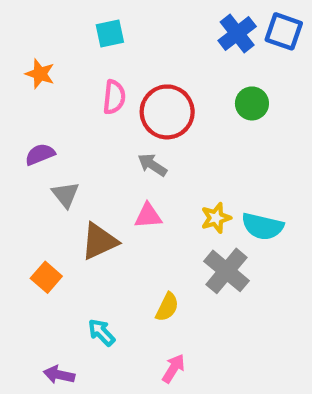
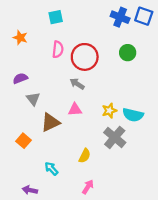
blue cross: (237, 34) -> (120, 17), turned -30

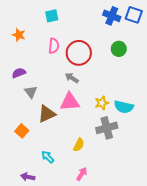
pink triangle: (75, 110) -> (70, 102), size x1.5
gray cross: (115, 137) -> (107, 128), turned 35

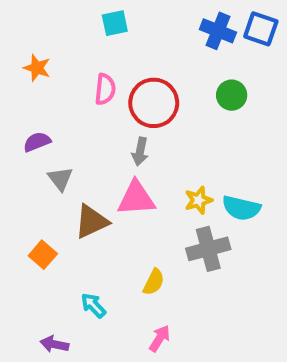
cyan square: (52, 16) -> (115, 23), moved
gray arrow: (72, 78) -> (140, 152), turned -112

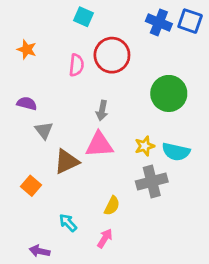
cyan square: (115, 23) -> (84, 17), turned 36
green circle: (232, 95) -> (169, 93), moved, size x1.6
red circle: (154, 103) -> (112, 55), moved
purple semicircle: (37, 142) -> (27, 103), turned 36
pink arrow: (160, 338) -> (105, 238), moved

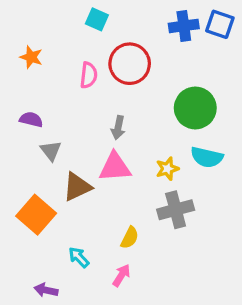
blue cross: (159, 22) -> (184, 26), turned -30
cyan semicircle: (176, 152) -> (207, 157), moved
orange square: (31, 186) -> (36, 215), size x1.6

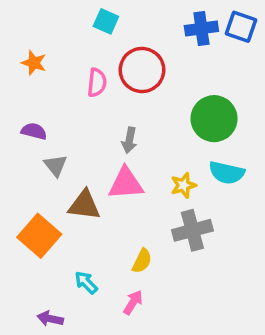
brown triangle: (77, 187) -> (84, 205), turned 32

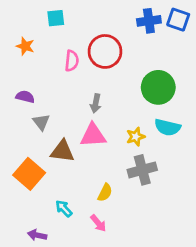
cyan square: (106, 21) -> (56, 18), moved, turned -30
pink arrow: (133, 302) -> (98, 223), turned 108

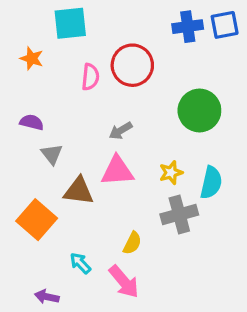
cyan square: (56, 18) -> (70, 23), size x1.5
blue square: (178, 20) -> (225, 25), turned -30
gray arrow: (96, 103) -> (121, 131), turned 48
cyan semicircle: (168, 127) -> (211, 183), moved, turned -90
pink arrow: (98, 223) -> (124, 282), size x1.5

